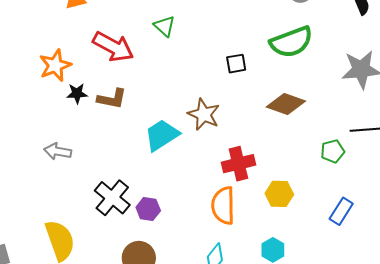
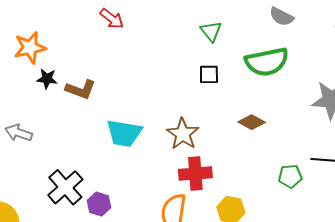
green triangle: (164, 26) -> (211, 31), moved
red arrow: (113, 47) -> (112, 19), moved, size x0.6
brown diamond: (286, 104) -> (252, 122), size x0.7
brown star: (204, 114) -> (183, 134), moved
cyan trapezoid: (162, 135) -> (124, 133), turned -147

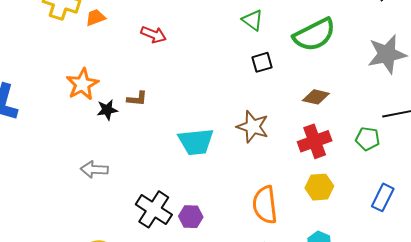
brown L-shape: (81, 89) -> (137, 99), moved, size x0.7
red cross: (195, 174) -> (315, 141), moved
green pentagon: (290, 176) -> (368, 139), turned 30

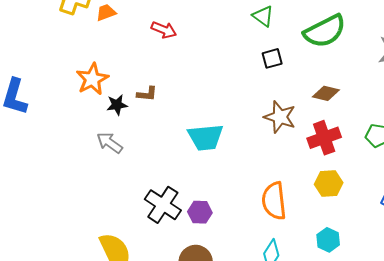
brown star: (253, 127) -> (280, 117), moved
gray arrow: (94, 169) -> (110, 143), moved, turned 32

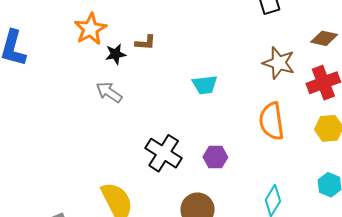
cyan trapezoid: (206, 137) -> (205, 85), size x0.7
orange semicircle: (274, 201) -> (272, 121), moved
purple hexagon: (200, 212) -> (215, 157), moved

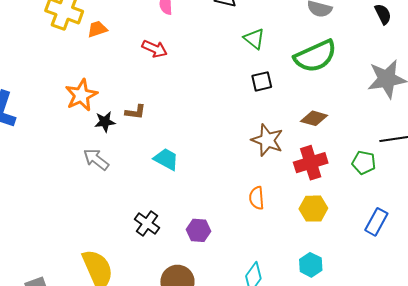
cyan trapezoid: (205, 85) -> (166, 159), moved, turned -148
orange semicircle: (272, 121) -> (257, 198), size x0.6
black cross: (164, 153) -> (147, 223), size x0.7

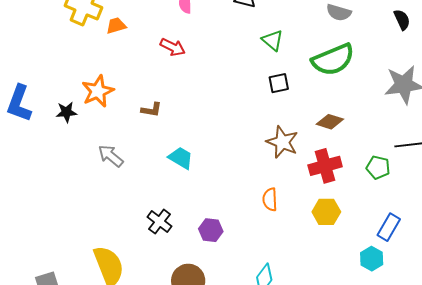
black star: (105, 122) -> (66, 112), moved
cyan hexagon: (311, 265) -> (372, 259), moved

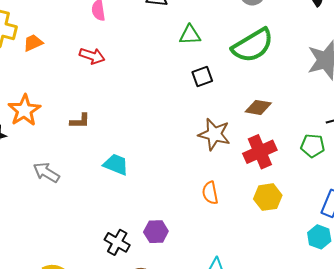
green triangle: (273, 40) -> (190, 35), turned -35
black cross: (160, 222) -> (117, 242), moved

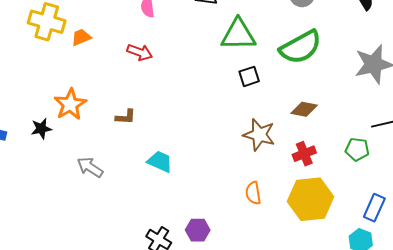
green triangle: (190, 35) -> (238, 35), size x1.6
red cross: (260, 152) -> (304, 154), size x0.7
yellow hexagon: (268, 197) -> (311, 199), size x1.6

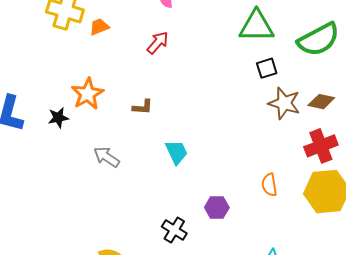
red arrow: (140, 52) -> (158, 43), turned -70
brown star: (259, 135) -> (284, 103), moved
red cross: (304, 154) -> (321, 146), size x1.4
cyan trapezoid: (160, 162) -> (177, 152), turned 40
purple hexagon: (198, 230) -> (217, 207), moved

